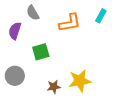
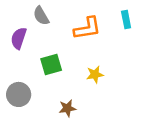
cyan rectangle: (101, 16) -> (126, 19), turned -40
yellow star: (80, 81) -> (95, 74), moved, size x0.6

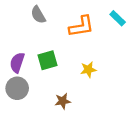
cyan rectangle: (126, 19) -> (118, 18), turned -35
purple semicircle: (19, 38) -> (17, 63), moved

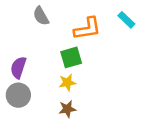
green square: (47, 60) -> (71, 57), moved
yellow star: (88, 70) -> (67, 83), moved

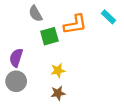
green square: (71, 57) -> (49, 36), moved

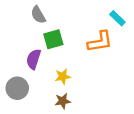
orange L-shape: (75, 24) -> (100, 42), moved
purple semicircle: (16, 58) -> (34, 59), moved

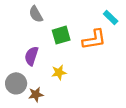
green square: (53, 39) -> (61, 35), moved
brown star: (63, 101) -> (36, 94), moved

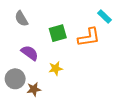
gray semicircle: (36, 14) -> (21, 19), moved
purple semicircle: (31, 56) -> (30, 53), turned 108

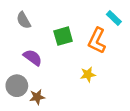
orange L-shape: (89, 37) -> (97, 41), turned 125
yellow star: (56, 68) -> (88, 74), moved

